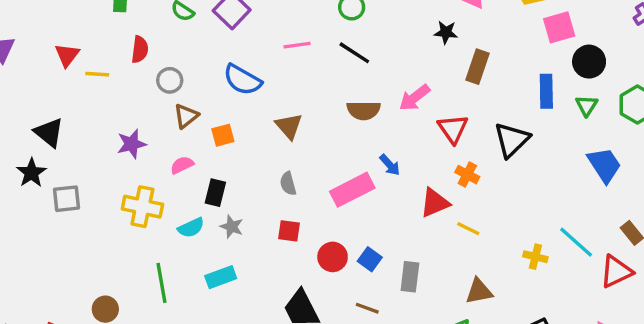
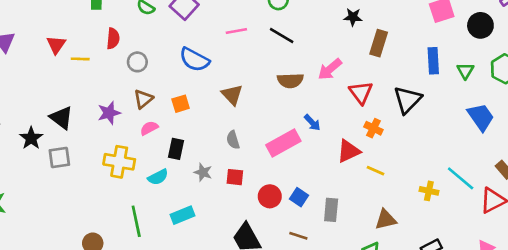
black circle: (589, 62) -> (480, 25), moved
brown triangle: (186, 116) -> (143, 99), moved
black triangle: (49, 133) -> (61, 118), moved
gray star: (232, 227) -> (203, 172), moved

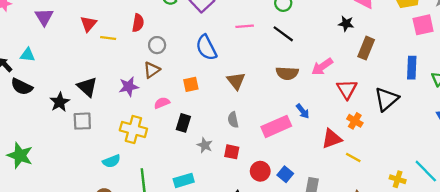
blue semicircle: (194, 60) -> (206, 48), turned 30
brown triangle: (143, 99) -> (152, 70), moved
cyan semicircle: (158, 177) -> (111, 161), moved

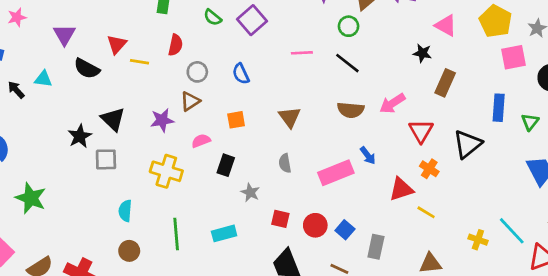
blue semicircle: (206, 48) -> (241, 74), moved, size x0.7
black semicircle: (22, 87) -> (87, 69), moved
red square: (232, 152) -> (280, 219), moved
cyan semicircle: (111, 161) -> (125, 211), moved, turned 114

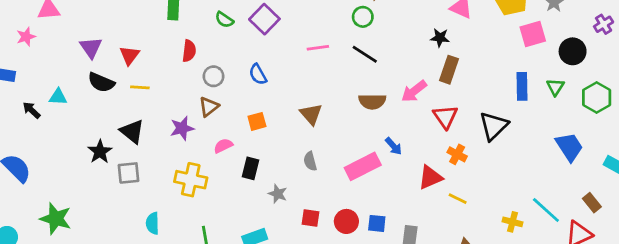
purple triangle: (64, 35) -> (91, 48), moved
yellow line: (140, 62) -> (140, 87), moved
brown rectangle: (445, 83) -> (449, 70), moved
green triangle: (530, 122) -> (555, 87), moved
blue square: (345, 230) -> (377, 223), turned -30

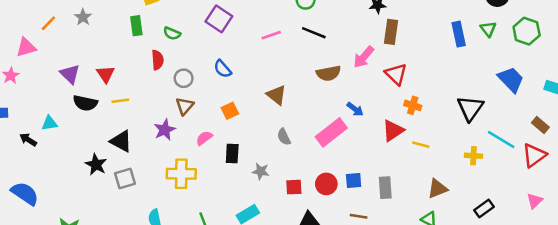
green semicircle: (224, 20) -> (172, 33), moved
black triangle: (494, 126) -> (470, 108), moved

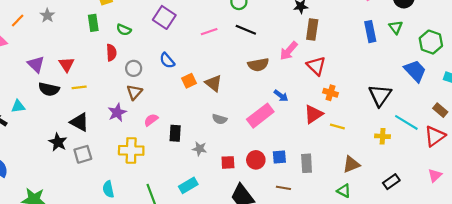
green hexagon: (527, 31) -> (431, 42), moved
orange square: (230, 111) -> (189, 81), moved
gray semicircle: (284, 137) -> (220, 119), turned -48

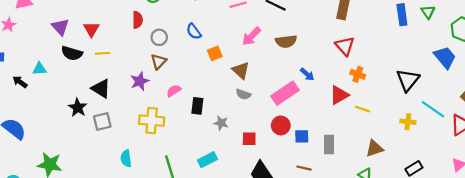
pink arrow: (289, 51) -> (251, 36), moved
brown triangle: (213, 83) -> (241, 70), moved
red circle: (256, 160) -> (281, 125), moved

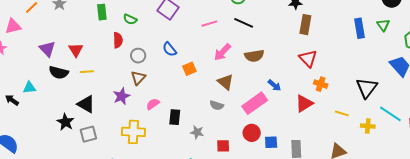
brown triangle: (241, 70) -> (225, 82), moved
yellow line: (363, 109) -> (342, 113), moved

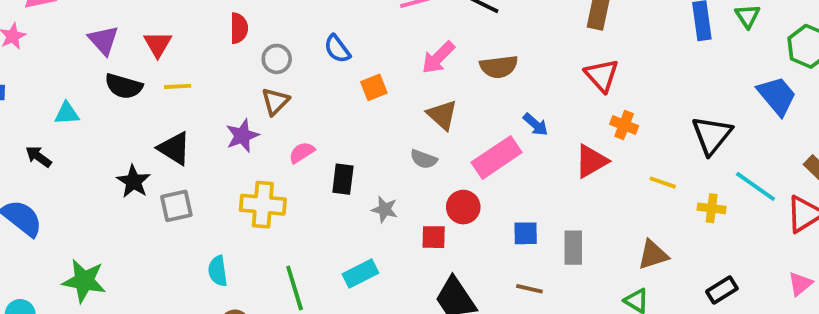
black arrow: (12, 100) -> (39, 157), moved
red circle: (252, 133) -> (463, 207), moved

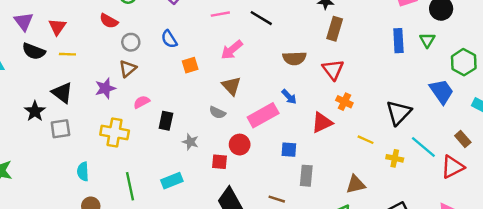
red semicircle: (239, 28) -> (109, 21), turned 114
brown semicircle: (499, 67) -> (294, 58), moved
blue square: (526, 233) -> (289, 150), moved

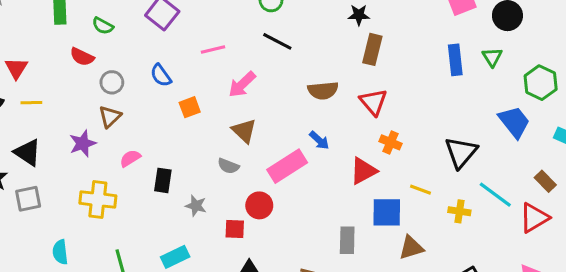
pink line: (220, 14) -> (213, 50), moved
blue square: (289, 150) -> (387, 212), moved, size x1.5

